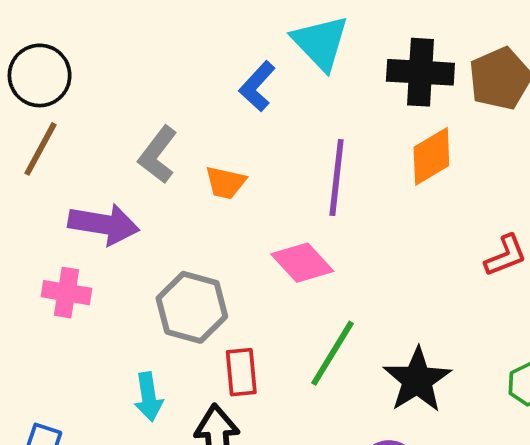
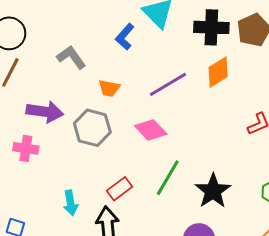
gray L-shape: (158, 155) -> (71, 57), moved, turned 108
purple line: (337, 177) -> (168, 84), turned 54
gray hexagon: (192, 307) -> (92, 128), moved
red rectangle: (241, 372) -> (120, 189), turned 60

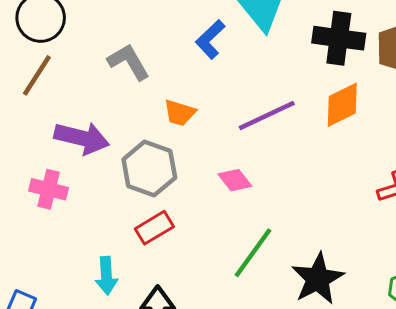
pink diamond: (151, 130) -> (235, 180), size x0.7
red rectangle: (120, 189) -> (154, 228), moved

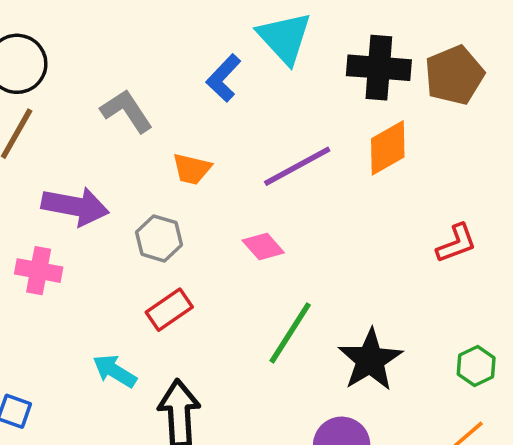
gray hexagon: (149, 169) -> (159, 238), size x0.7
cyan arrow: (106, 276) -> (115, 371), turned 129

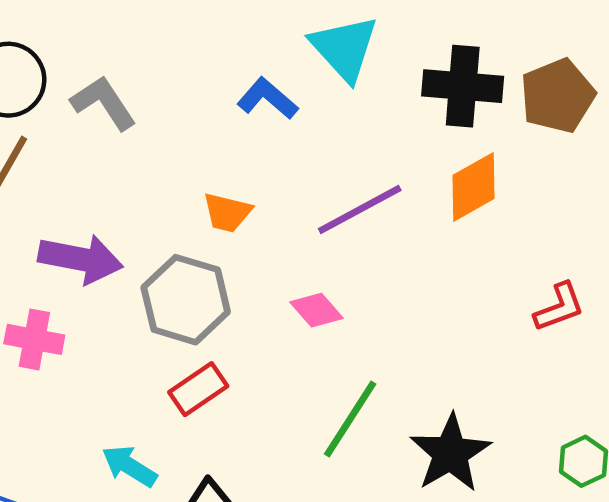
blue L-shape: (224, 78) -> (268, 98), turned 87
gray L-shape: (127, 111) -> (104, 103), moved
gray hexagon: (159, 238) -> (186, 300), size x1.5

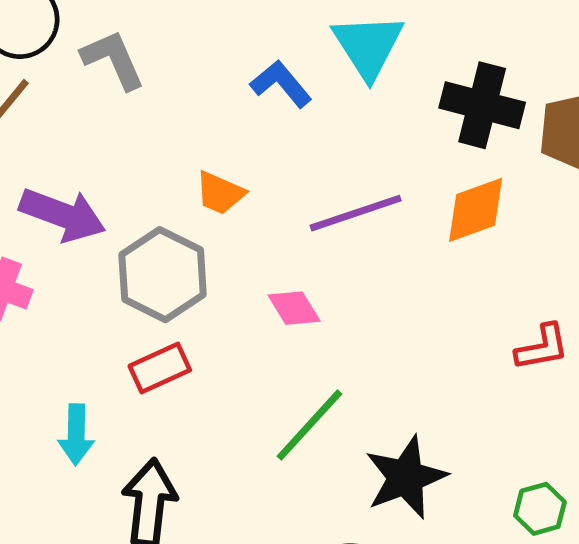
cyan arrow: (129, 466) -> (76, 434), turned -130

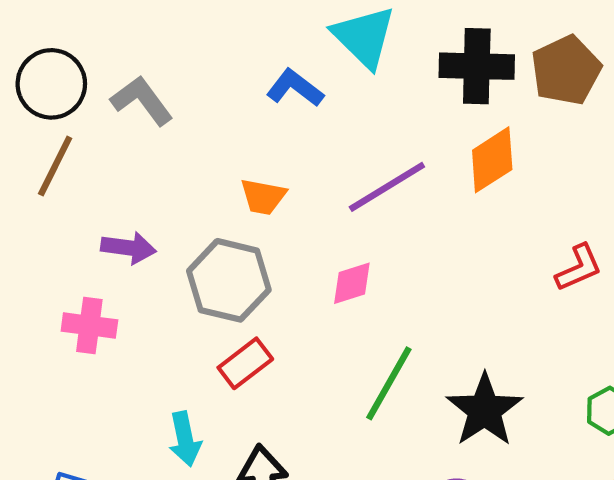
purple arrow: (63, 215) -> (128, 248), size x0.7
pink diamond: (294, 308) -> (352, 283), turned -63

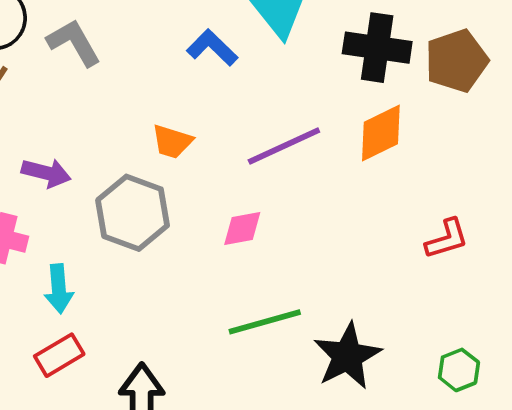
red rectangle: (245, 363) -> (59, 355), moved
green line: (389, 383) -> (265, 322), turned 38
cyan arrow: (185, 439) -> (59, 289), moved

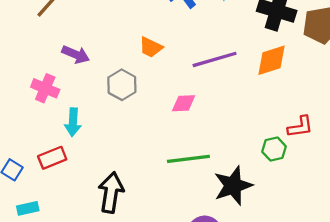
gray hexagon: (133, 213) -> (122, 85), size x0.7
red rectangle: (59, 355) -> (52, 158), moved
green hexagon: (459, 370) -> (274, 149), moved

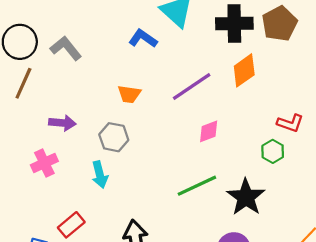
pink cross: (45, 88) -> (44, 163), turned -30
pink diamond: (184, 103) -> (209, 131), moved
cyan arrow: (73, 122) -> (100, 175), moved
red L-shape: (300, 127) -> (290, 123), turned 45

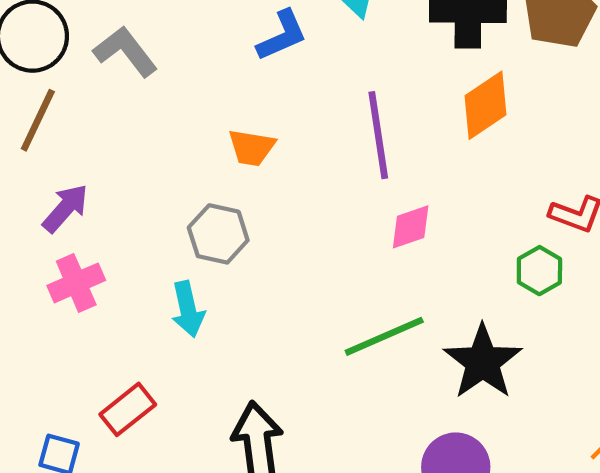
blue L-shape: (143, 39) -> (282, 35), turned 120
purple line: (192, 86) -> (378, 135), turned -66
purple arrow: (62, 123) -> (65, 208), moved, turned -55

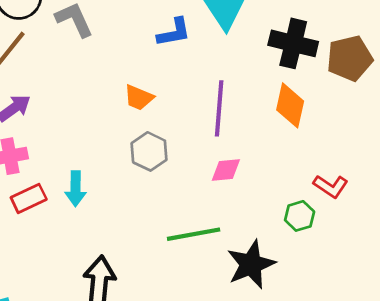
orange diamond: (486, 105) -> (290, 105), turned -57
gray hexagon: (218, 234) -> (149, 151), moved
red rectangle: (128, 409) -> (29, 198), moved

